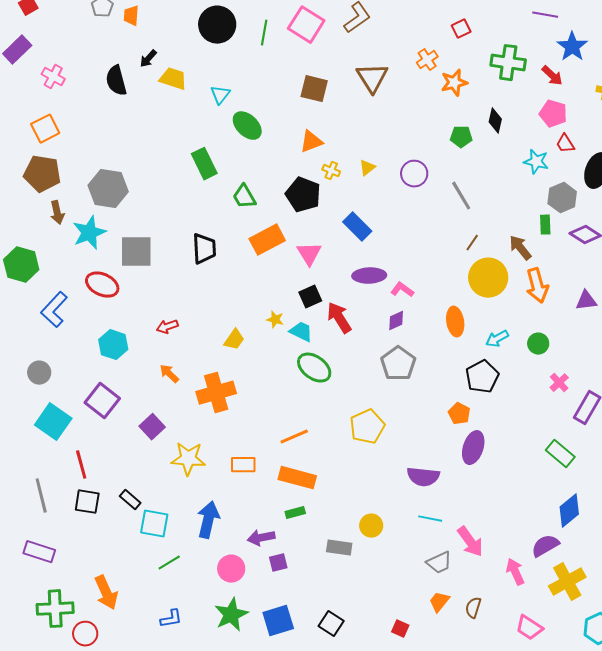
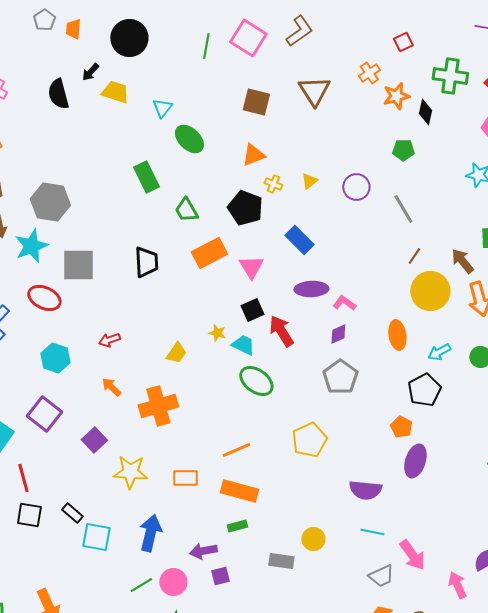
black circle: (217, 25) -> (129, 38), moved
black diamond: (495, 121) -> (425, 112), moved
green line: (169, 563) -> (141, 585), moved

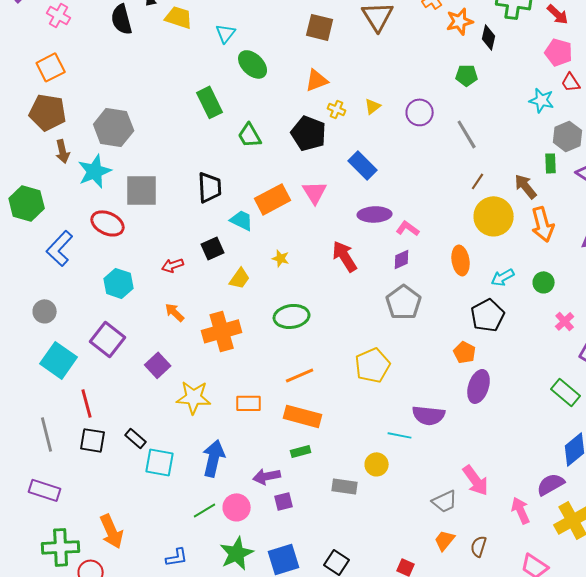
orange rectangle: (209, 253) -> (273, 199), moved
black square: (252, 310) -> (213, 248), moved
cyan trapezoid: (243, 345) -> (242, 220), moved
green ellipse: (256, 381) -> (292, 316), moved, turned -44
cyan line: (372, 532) -> (400, 435), moved

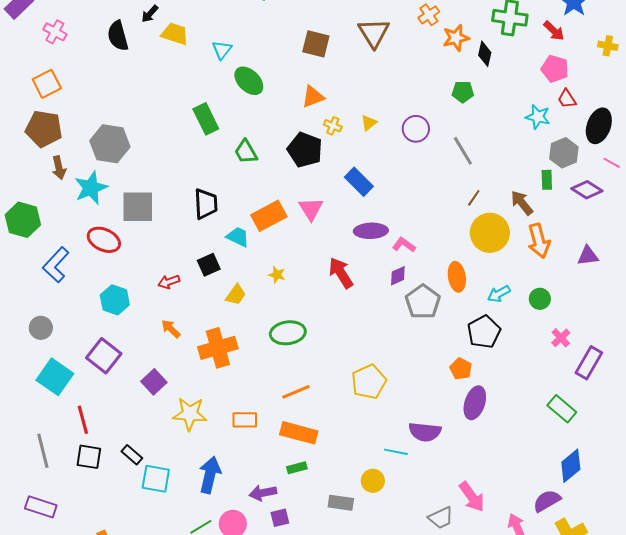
gray pentagon: (404, 302) -> (423, 302), moved

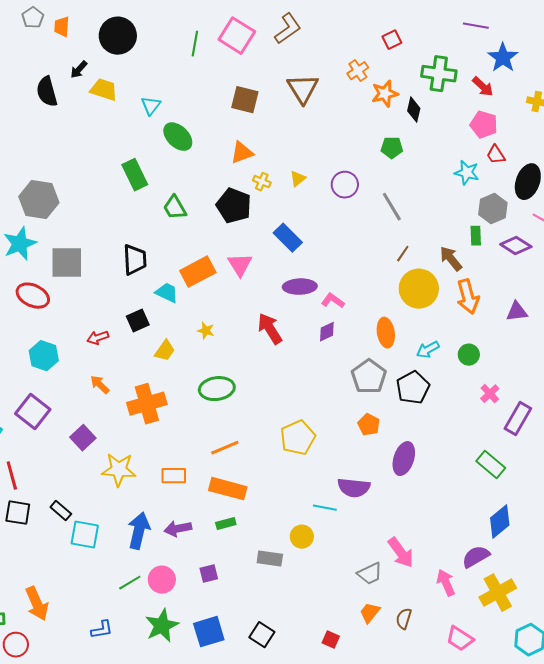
gray pentagon: (423, 302) -> (369, 377), moved
orange pentagon: (461, 369) -> (369, 425), moved
purple arrow: (263, 493) -> (178, 529), moved

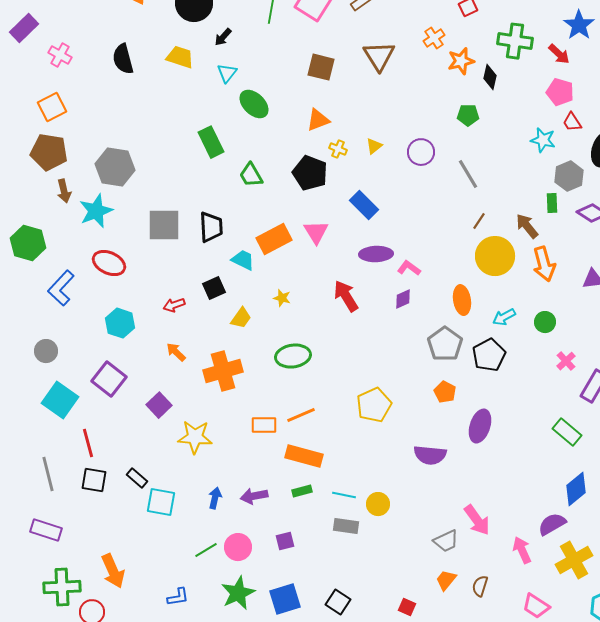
black arrow: (79, 70) -> (223, 37), moved
gray square: (67, 263) -> (164, 225), moved
orange rectangle: (174, 476) -> (264, 425), moved
cyan line: (325, 508) -> (344, 495), moved
blue arrow: (139, 531) -> (215, 498), size x0.6

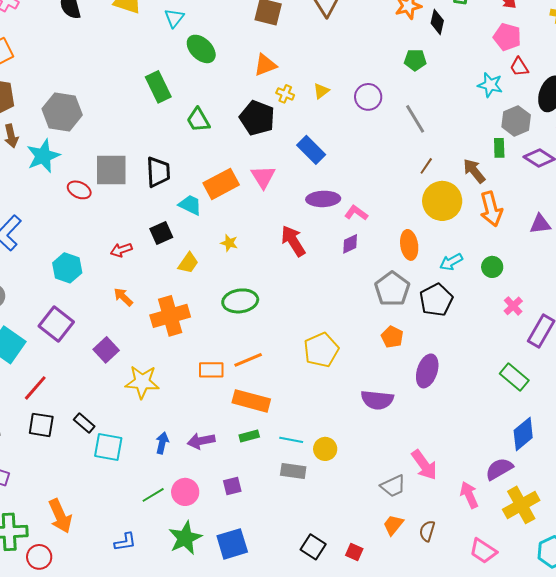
red ellipse: (109, 263) -> (79, 190), moved, size x0.7
red line: (88, 443) -> (35, 388), turned 56
black square: (338, 602) -> (313, 547), moved

